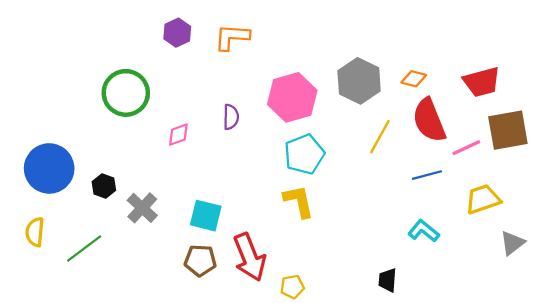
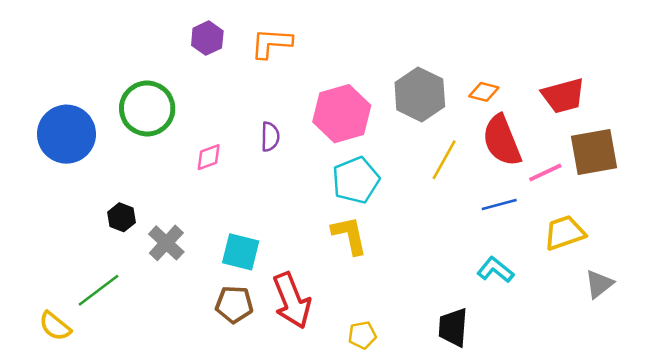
blue circle: (49, 168) -> (66, 134), moved
yellow semicircle: (35, 232) -> (55, 326), moved, turned -56
black trapezoid: (388, 280) -> (453, 327), size x1.4
yellow pentagon: (292, 287) -> (362, 335), moved

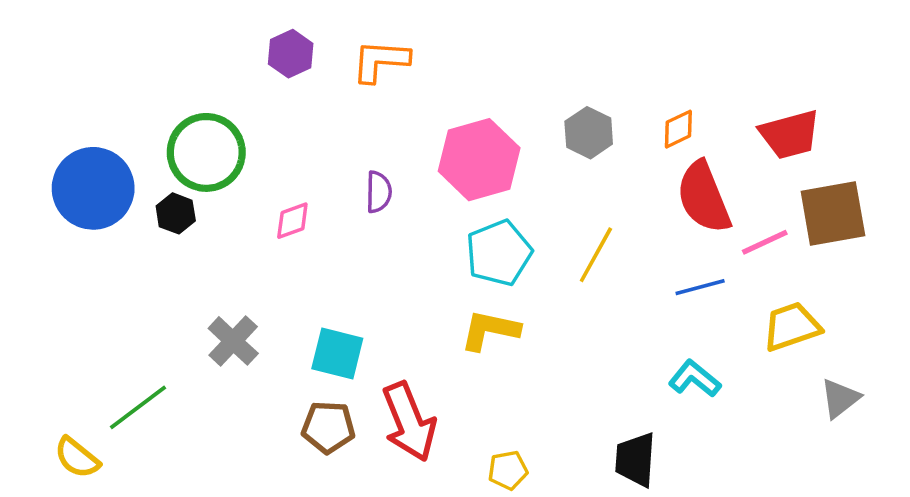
orange diamond: (484, 92) -> (678, 129), turned -40
gray hexagon: (420, 94) -> (589, 133), size x0.7
yellow line: (444, 160) -> (596, 255), moved
black hexagon: (122, 217) -> (176, 213), moved
yellow L-shape: (349, 235) -> (490, 330), turned -66

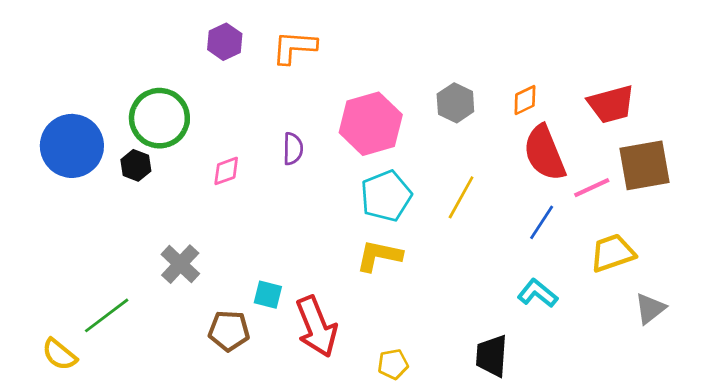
blue line: (700, 287) -> (542, 222), turned -42
cyan square: (337, 354) -> (268, 295), moved, size x0.7
brown pentagon: (328, 427) -> (229, 331), moved

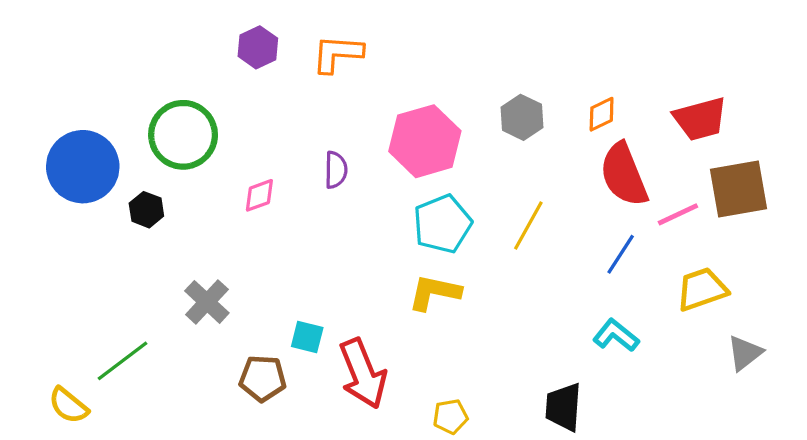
black hexagon: (136, 165) -> (146, 210), moved

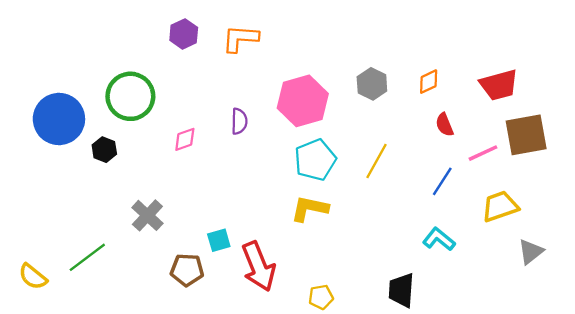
red semicircle: (624, 175) -> (445, 125), size x0.5
cyan square: (307, 337) -> (219, 240), turned -30
yellow semicircle: (68, 405) -> (33, 277), moved

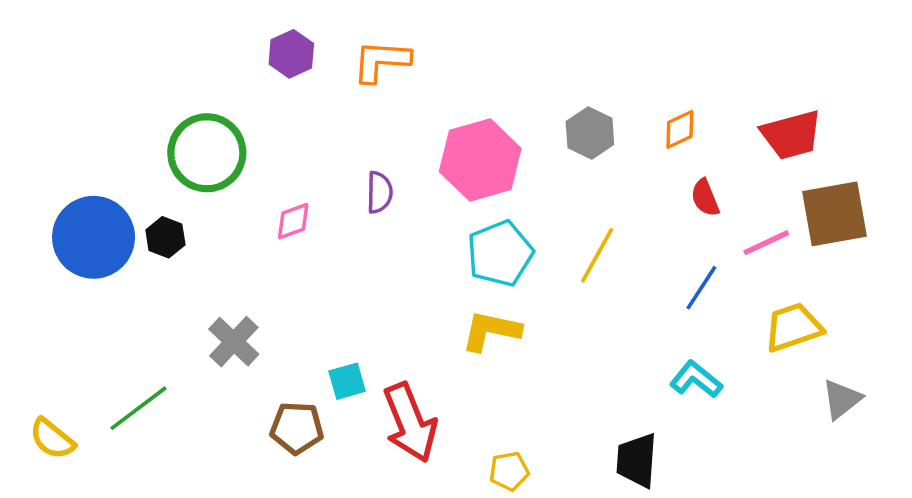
blue circle: (59, 119) -> (94, 237), moved

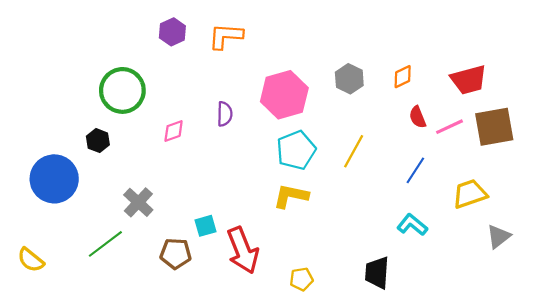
blue circle: (94, 237) -> (54, 179), moved
pink line: (766, 243) -> (450, 127), moved
green line: (138, 408) -> (105, 244), moved

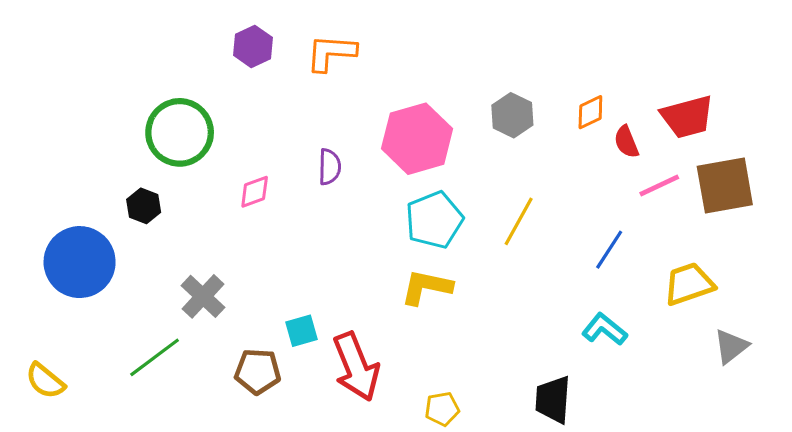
red semicircle: (418, 117) -> (626, 142), moved

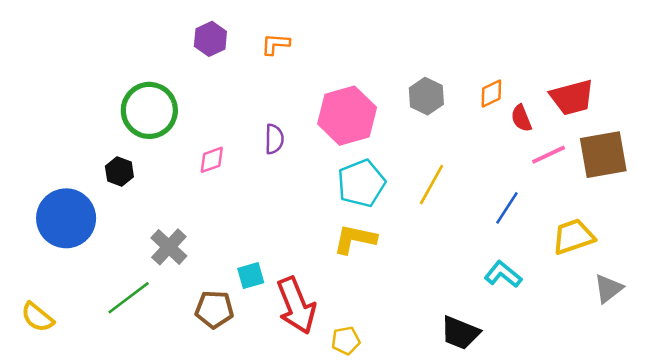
orange L-shape: (331, 53) -> (275, 44), size x0.7
black trapezoid: (553, 400) -> (460, 333), turned -72
yellow pentagon: (442, 409) -> (346, 341), moved

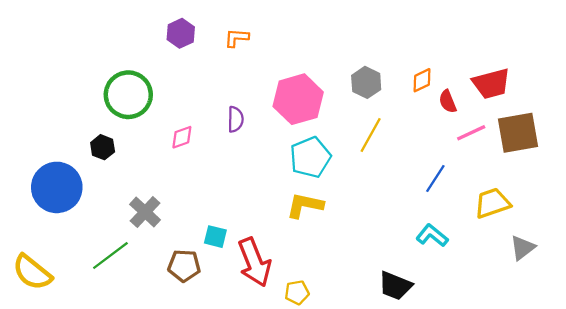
yellow line: (432, 185) -> (371, 135), moved
cyan square: (251, 276) -> (215, 237), turned 30
yellow semicircle: (37, 317) -> (32, 272), size x1.4

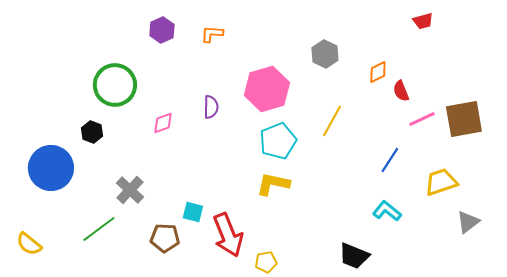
gray hexagon: (366, 82) -> (325, 54), moved
red trapezoid: (491, 84) -> (423, 21), moved, size x0.6
yellow semicircle: (32, 272) -> (29, 244), size x0.7

